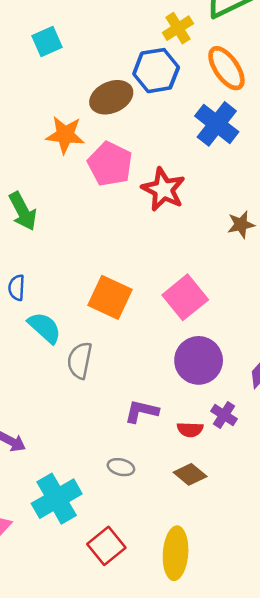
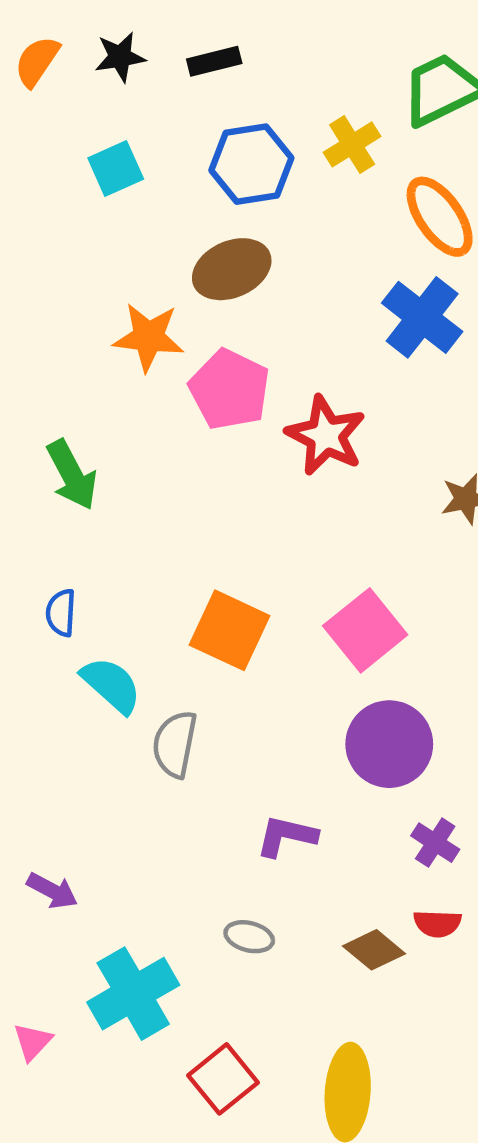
blue hexagon: (156, 71) -> (251, 164), moved
red semicircle: (190, 430) -> (437, 924), moved

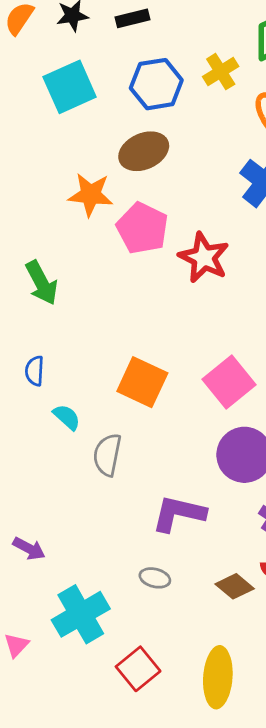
cyan square: (116, 169) -> (70, 87), size x1.5
cyan semicircle: (111, 685) -> (67, 417), size x0.7
purple L-shape: (286, 836) -> (179, 514), size x1.4

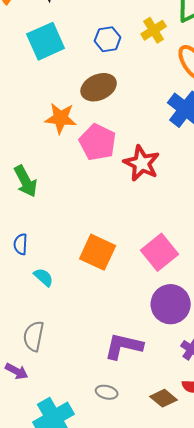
blue hexagon: (156, 84) -> (108, 39), size x0.7
gray semicircle: (107, 455) -> (34, 336), moved

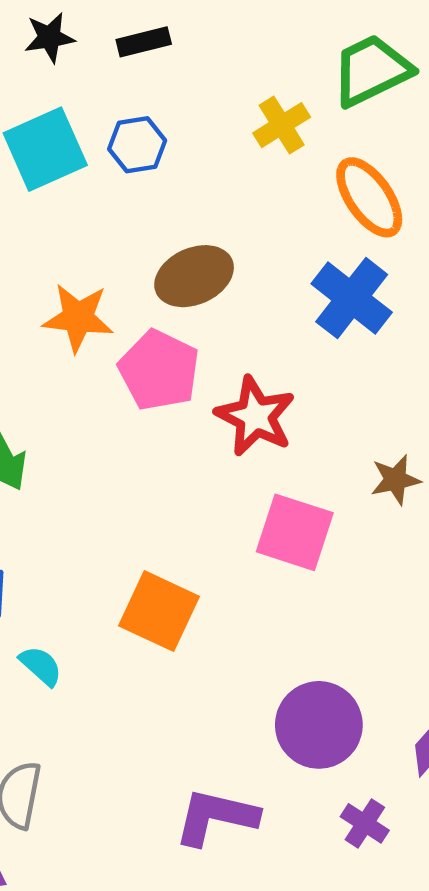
blue hexagon: (108, 39) -> (137, 145), moved
brown ellipse: (99, 87) -> (194, 276), moved
pink square: (160, 252) -> (295, 532), moved, turned -33

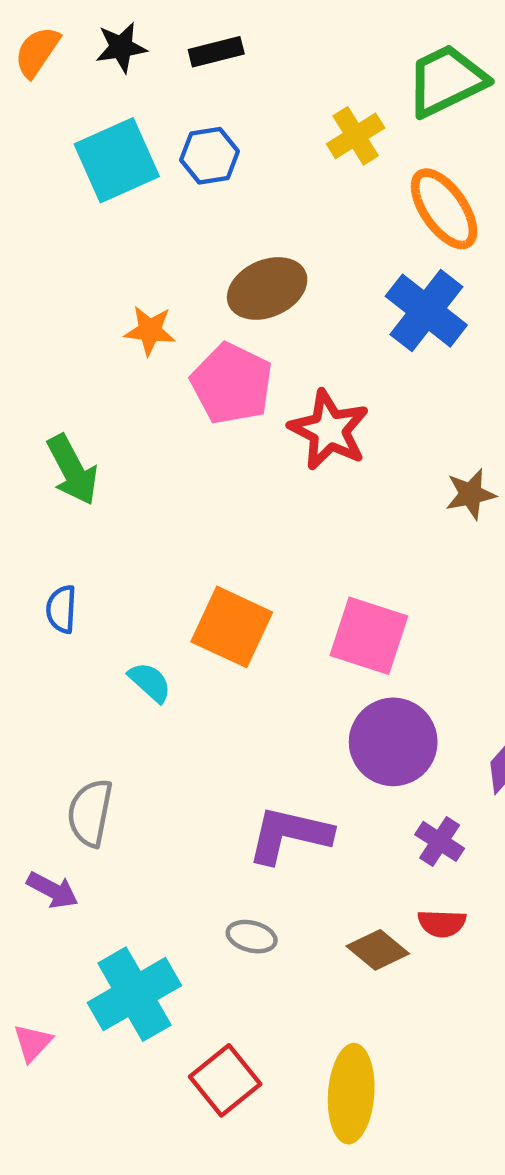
orange star: (78, 318) -> (150, 330), size x0.7
pink square: (295, 532) -> (369, 636), moved
cyan semicircle: (41, 666) -> (150, 682), moved

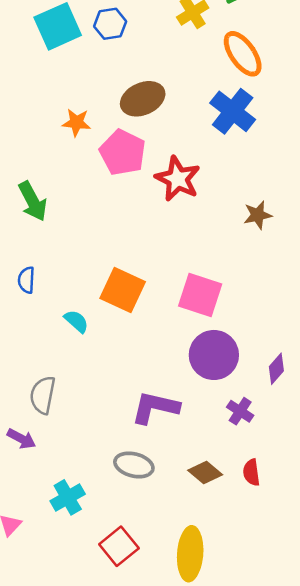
red semicircle: (442, 923) -> (251, 472), moved, turned 80
gray ellipse: (252, 937) -> (134, 465), size x1.4
cyan cross: (134, 994) -> (68, 497), size x0.7

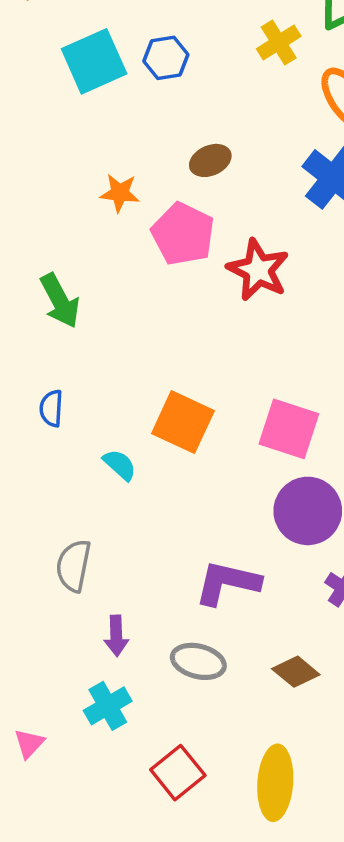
brown ellipse: (143, 99) -> (210, 160), size x0.7
purple arrow: (21, 439) -> (116, 636), moved, turned 60

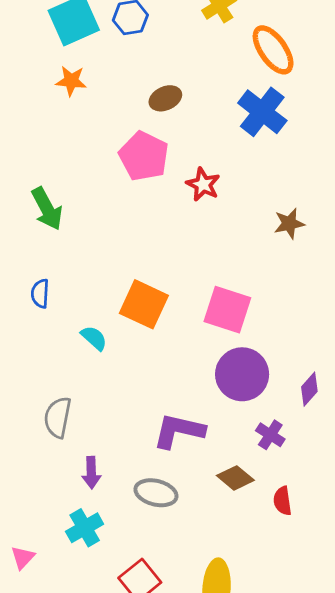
orange star: (120, 193) -> (71, 81), moved
red star: (258, 270) -> (203, 184), size x0.7
brown diamond: (296, 672) -> (235, 478), moved

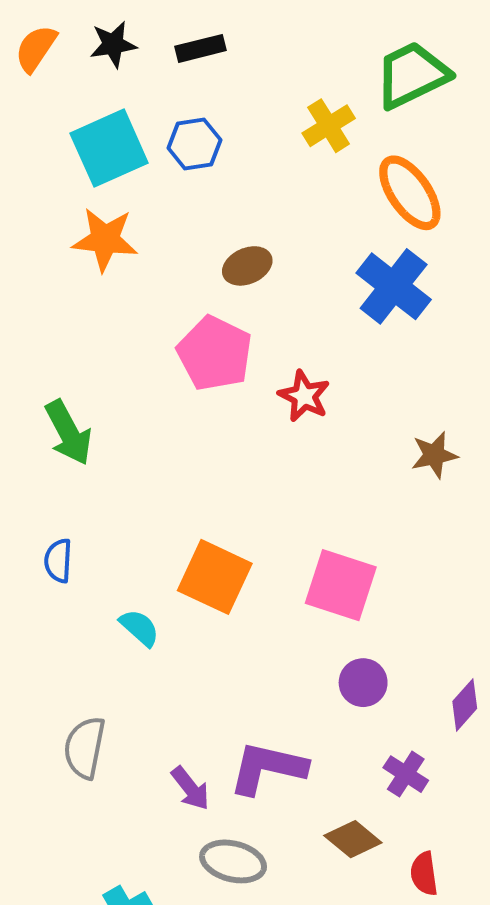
orange star: (71, 81) -> (105, 240), size x1.4
purple circle: (242, 374) -> (363, 683), size x0.6
purple arrow: (91, 473) -> (190, 788), moved, turned -36

